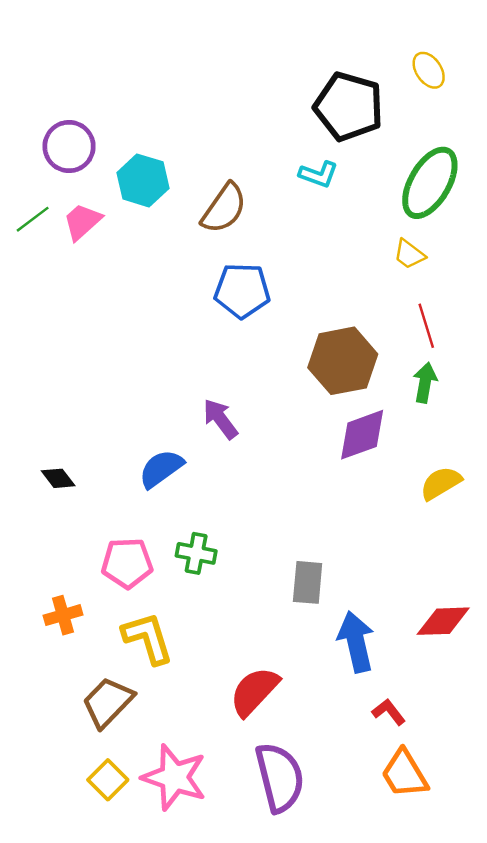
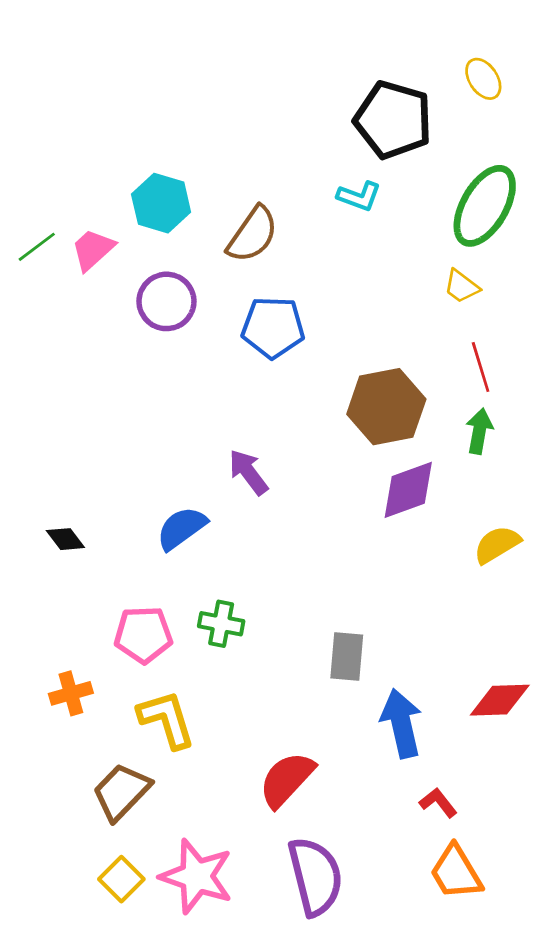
purple circle: (69, 147) -> (166, 301), moved

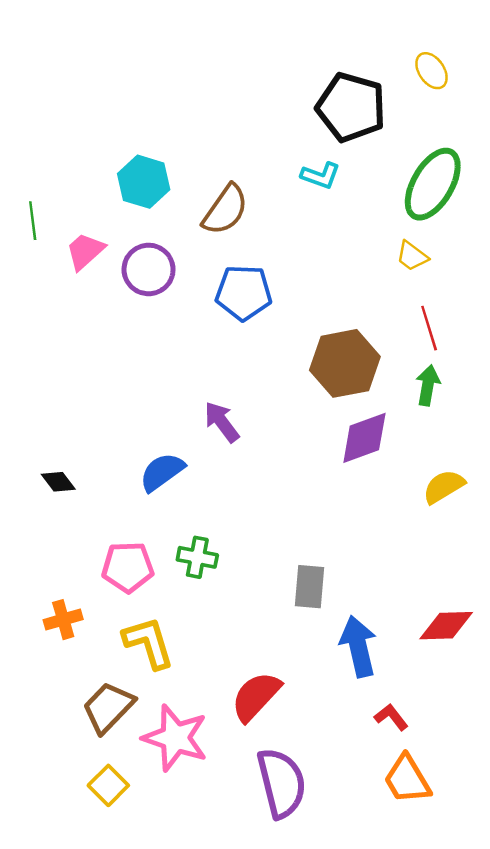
green line: (37, 247) -> (33, 221), turned -60
pink trapezoid: (93, 250) -> (85, 251), moved
pink star: (197, 876) -> (175, 738), moved

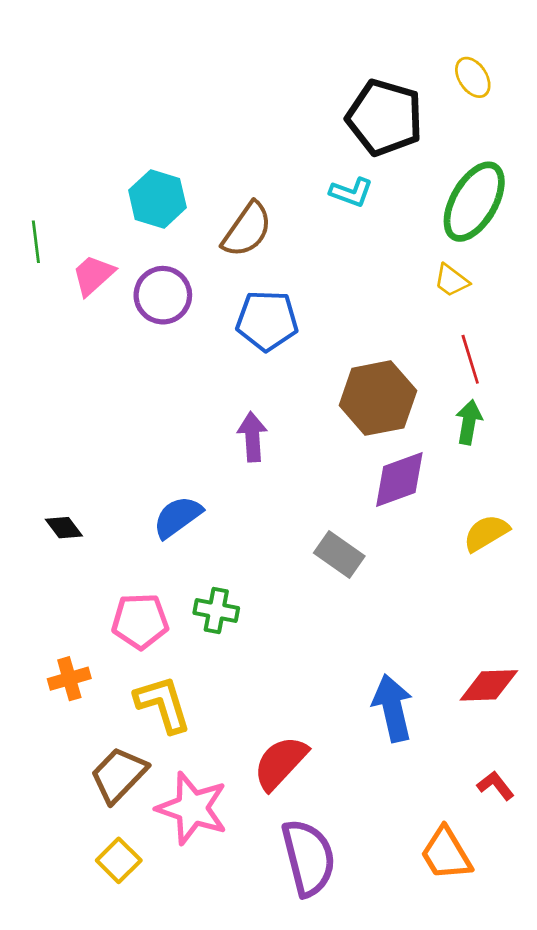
purple arrow: (222, 422) -> (252, 437), moved, turned 33
gray rectangle: (310, 587) -> (339, 554), moved, turned -60
red L-shape: (391, 717) -> (496, 786), moved

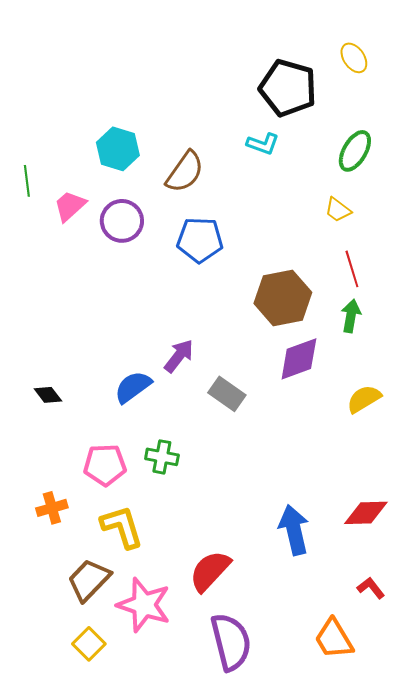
green ellipse: (474, 202) -> (355, 151), size x0.7
purple arrow: (252, 437) -> (179, 356), moved, turned 42
gray rectangle: (339, 554) -> (227, 394), moved

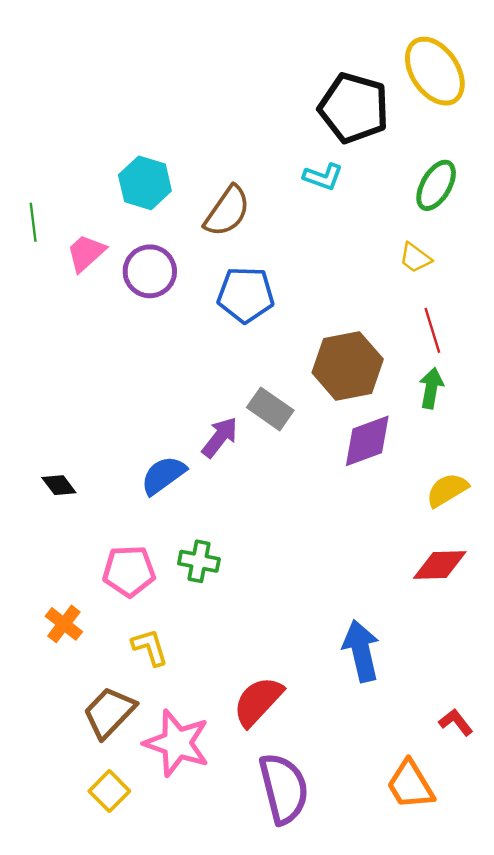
yellow ellipse: (354, 58) -> (435, 71), size x1.8
gray rectangle: (227, 394) -> (270, 409), moved
orange cross: (52, 508) -> (64, 624), turned -36
red diamond: (366, 513) -> (440, 565), moved
yellow L-shape: (122, 527) -> (150, 647), size x0.7

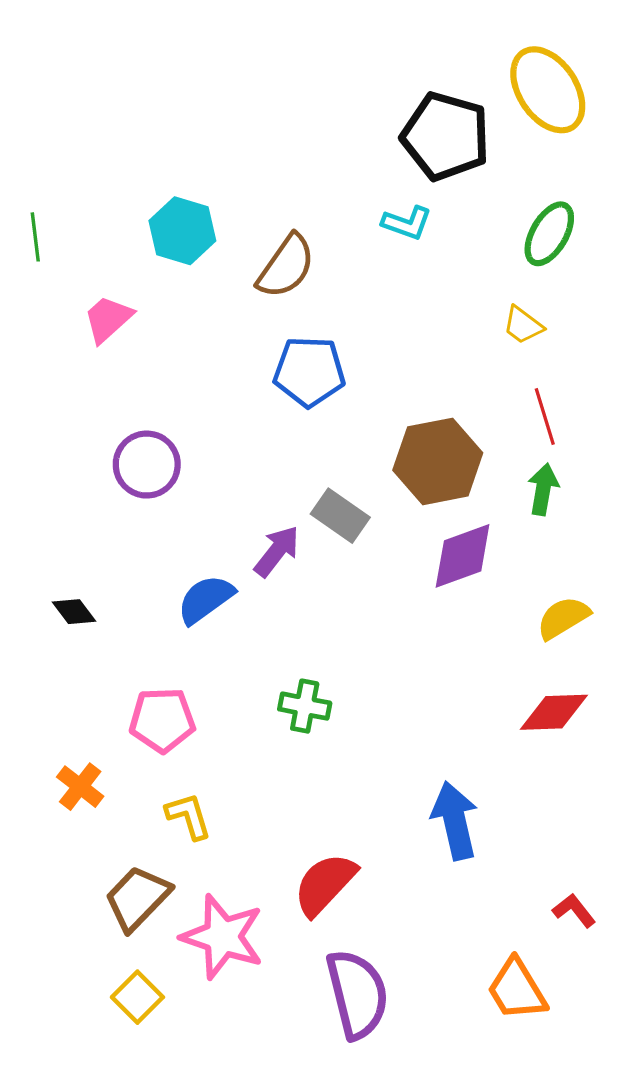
green line: (33, 222) -> (35, 237), moved
purple circle: (150, 271) -> (147, 465), moved
green cross: (199, 561) -> (305, 706), moved

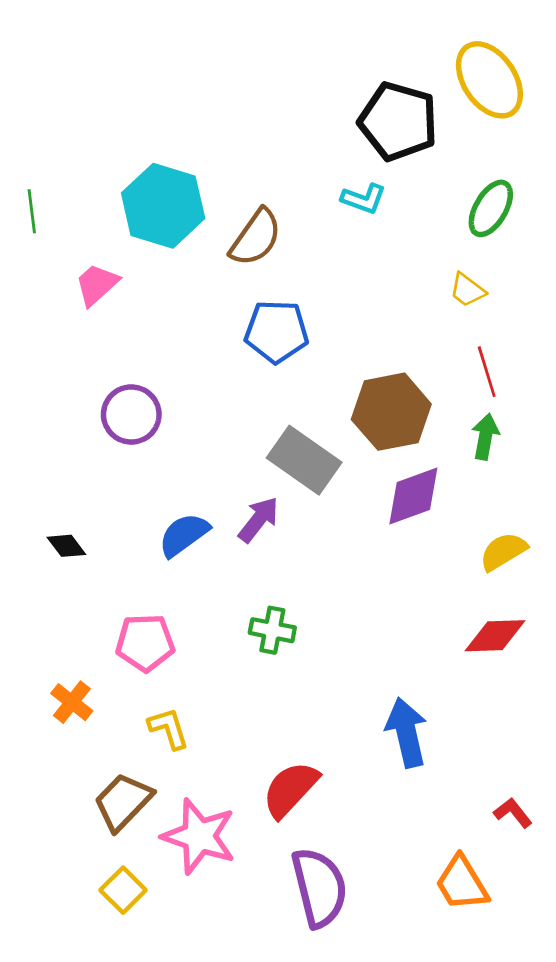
cyan hexagon: (182, 231) -> (163, 206), size x1.4
gray rectangle: (340, 516) -> (304, 460), size x1.4
purple arrow: (277, 551) -> (259, 520), moved

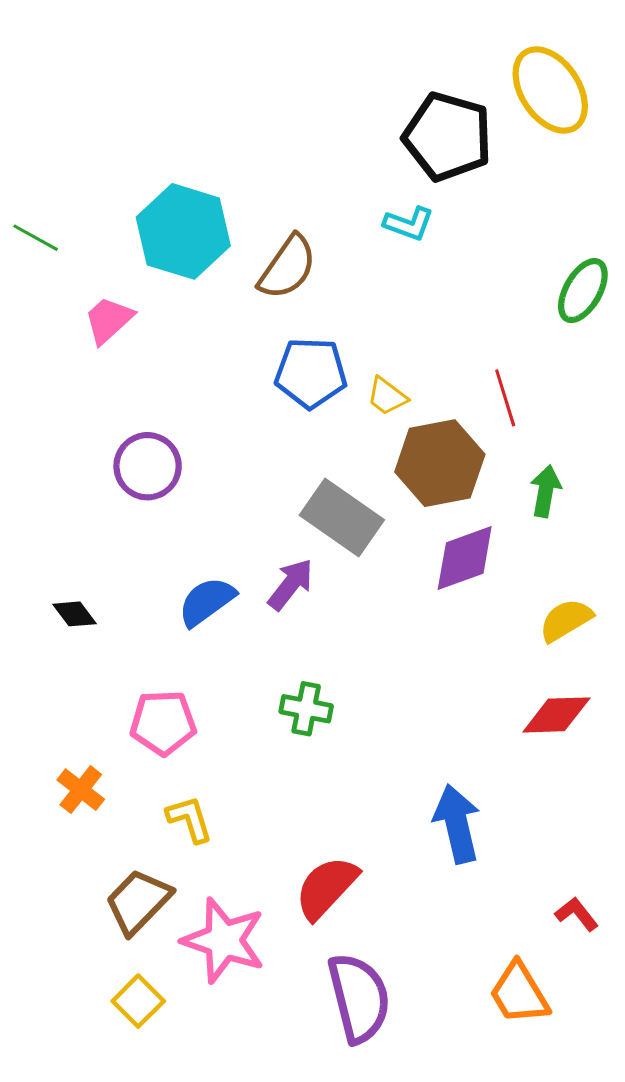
green ellipse: (491, 208) -> (583, 291), moved
green line: (32, 211) -> (36, 238), turned -54
yellow trapezoid: (467, 290) -> (387, 396), moved
red line: (487, 372) -> (505, 398), moved

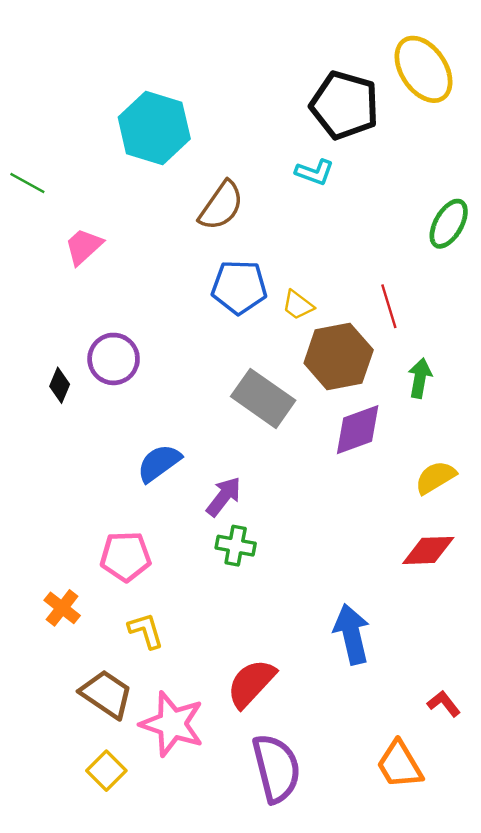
cyan hexagon: (183, 231) -> (154, 128), moved
purple arrow: (291, 584) -> (224, 497), moved
black diamond: (74, 614) -> (60, 385), moved, turned 60
brown trapezoid: (138, 902) -> (106, 694), turned 80

